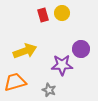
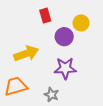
yellow circle: (62, 13) -> (81, 23), moved
purple circle: (81, 49) -> (64, 37), moved

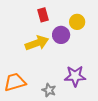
yellow arrow: (26, 54) -> (37, 43), moved
purple star: (65, 68) -> (75, 76), moved

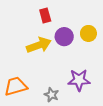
yellow circle: (77, 22) -> (88, 33), moved

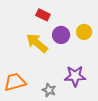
red rectangle: (45, 16) -> (43, 15), turned -48
yellow arrow: (39, 45) -> (37, 43), turned -120

